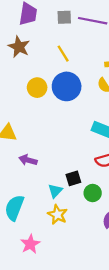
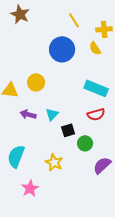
yellow line: (63, 54) -> (74, 20), moved
yellow circle: (37, 88) -> (36, 82), moved
cyan triangle: (55, 191) -> (52, 114), moved

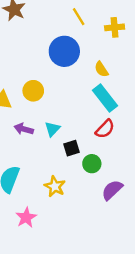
yellow semicircle: (95, 48) -> (101, 69), moved
cyan rectangle: (96, 88) -> (105, 98), turned 30
red semicircle: (96, 114) -> (105, 129), turned -30

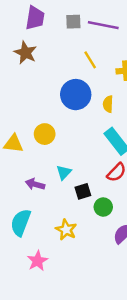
yellow semicircle: (101, 69) -> (108, 104), moved, turned 35
purple arrow: (24, 129) -> (35, 184), moved

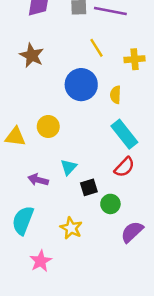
brown star: (25, 53) -> (32, 55), moved

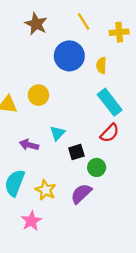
brown star: (32, 55) -> (36, 24), moved
yellow star: (71, 228) -> (46, 190), moved
purple semicircle: (132, 232) -> (81, 194), moved

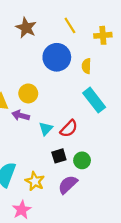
red semicircle: (110, 133) -> (69, 129), moved
purple arrow: (29, 145) -> (21, 115), moved
black square: (76, 152) -> (59, 156), moved

